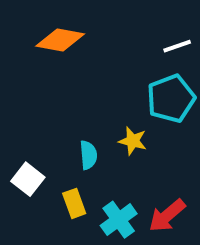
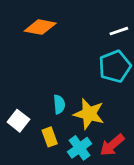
yellow star: (133, 141) -> (89, 114), moved, size x1.6

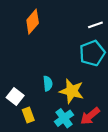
orange diamond: (40, 27) -> (33, 22), turned -60
yellow rectangle: (50, 137) -> (28, 115), moved

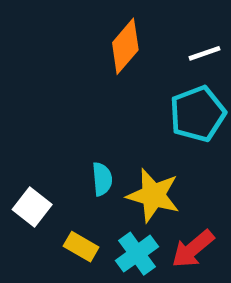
orange diamond: (33, 22) -> (125, 46), moved
yellow rectangle: (28, 115) -> (81, 247), moved, turned -40

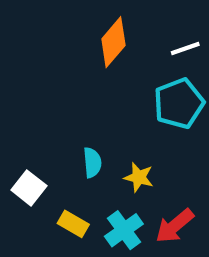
yellow star: (153, 195) -> (139, 177), size x0.6

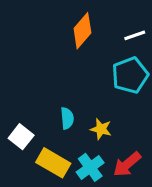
yellow rectangle: (73, 224) -> (53, 163), size x1.5

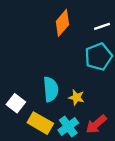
cyan semicircle: (67, 118) -> (51, 89), size x1.5

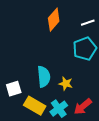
white square: (16, 103) -> (14, 89), turned 35

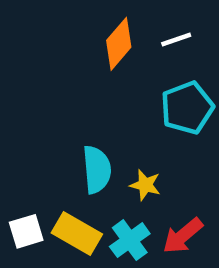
white line: (88, 23) -> (176, 39), moved
white square: (14, 89) -> (26, 231), moved

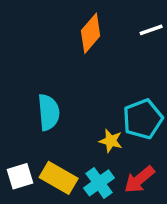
white line: (176, 39) -> (151, 30), moved
cyan pentagon: (187, 108) -> (143, 119), moved
cyan semicircle: (97, 170) -> (49, 112), moved

